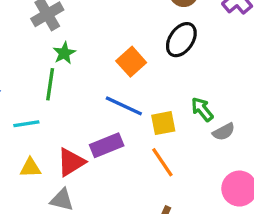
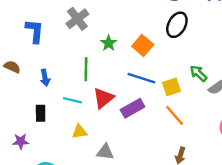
green star: (64, 53) -> (109, 43), moved
cyan line: (26, 124) -> (72, 100), turned 30
red triangle: (71, 162) -> (103, 98), moved

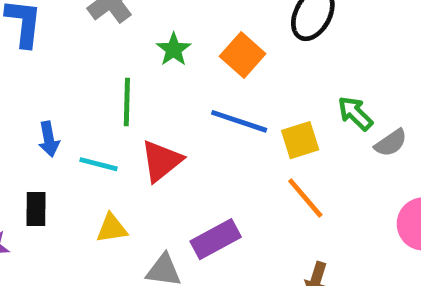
blue arrow: (45, 78) -> (49, 139), moved
purple rectangle: (133, 108) -> (216, 239), moved
black rectangle: (41, 113) -> (36, 209), moved

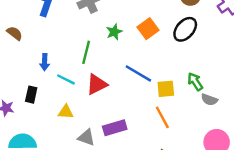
orange square: (243, 55) -> (148, 29), moved
gray semicircle: (391, 143) -> (209, 100), turned 42

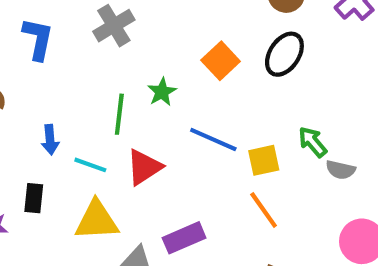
green star: (114, 32) -> (162, 92), moved
yellow triangle: (66, 112) -> (97, 221), size x1.6

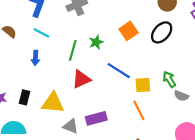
cyan line: (90, 165) -> (41, 33), moved
black rectangle: (34, 198) -> (25, 97), moved

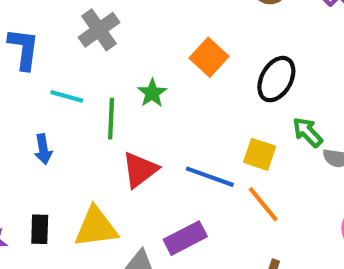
black ellipse: (162, 32) -> (276, 79), moved
cyan line: (41, 33) -> (67, 96), moved
blue line: (119, 71) -> (210, 177), moved
yellow square: (143, 85) -> (260, 154), turned 35

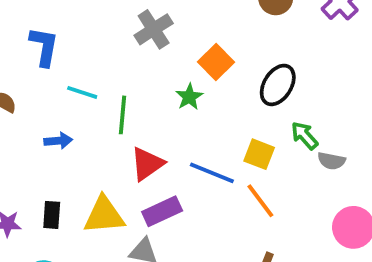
gray cross: (99, 30) -> (154, 29), moved
green star: (152, 93) -> (189, 97), moved
blue arrow: (43, 149) -> (58, 141), turned -88
purple rectangle: (185, 238) -> (162, 211), moved

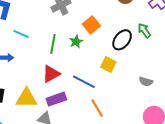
green line: (123, 115) -> (53, 44), moved
green arrow: (304, 136) -> (144, 30), moved
yellow square: (259, 154) -> (108, 64), moved
orange line: (260, 201) -> (97, 108), moved

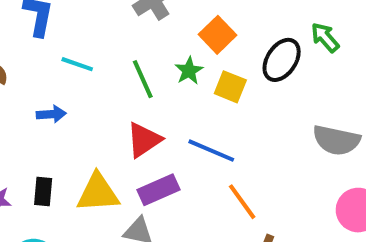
green line: (53, 44) -> (143, 79), turned -30
yellow square: (108, 64) -> (230, 87), moved
gray semicircle: (146, 82) -> (336, 140), size x1.6

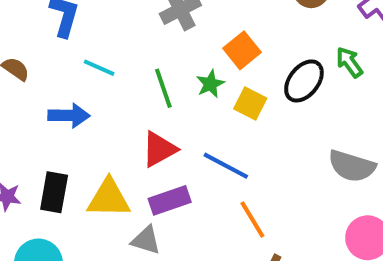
blue arrow: (51, 114) -> (69, 115), size x1.4
black rectangle: (43, 192) -> (54, 192), size x1.4

